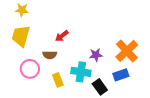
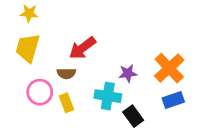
red arrow: (62, 36) -> (82, 48), size x1.5
blue rectangle: (121, 75) -> (173, 100), moved
yellow rectangle: (58, 80) -> (66, 103), moved

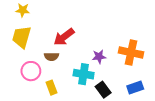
orange cross: (169, 68) -> (131, 52), turned -35
blue rectangle: (173, 100) -> (135, 88), moved
yellow rectangle: (66, 103) -> (52, 88), moved

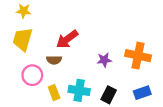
cyan cross: (84, 74) -> (79, 90), moved
black rectangle: (103, 90) -> (109, 95), turned 63

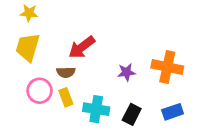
yellow rectangle: (54, 93) -> (66, 97), moved

